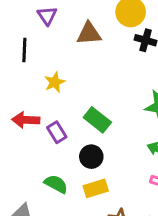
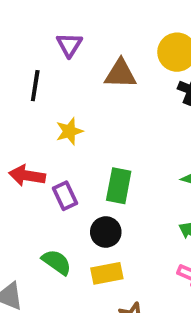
green rectangle: (97, 120) -> (119, 186), turned 56

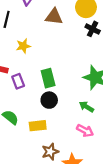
green rectangle: (119, 186) -> (48, 78), turned -30
black circle: (106, 232) -> (49, 100), moved

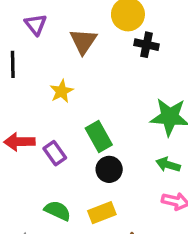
brown triangle: (54, 17) -> (83, 41), turned -48
yellow star: (23, 46) -> (62, 91), moved

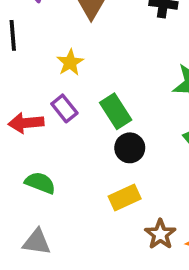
purple rectangle: (55, 153) -> (64, 108), moved
green semicircle: (58, 211) -> (40, 183), moved

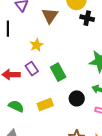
black circle: (130, 148) -> (77, 98), moved
yellow rectangle: (125, 198) -> (45, 104), moved

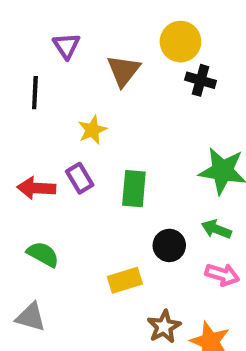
green rectangle: (58, 72) -> (134, 189), turned 30
yellow rectangle: (45, 104) -> (125, 280), moved

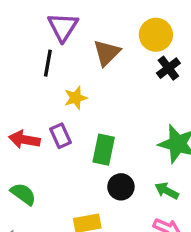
purple triangle: (66, 46) -> (63, 27), size x1.4
black cross: (201, 80) -> (168, 68), turned 30
black line: (35, 93) -> (48, 63), moved
black circle: (169, 245) -> (121, 187), moved

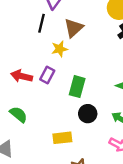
brown triangle: (107, 53) -> (74, 28), moved
purple rectangle: (61, 136) -> (47, 75), turned 49

